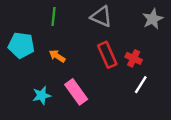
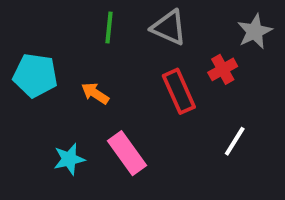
green line: (54, 17) -> (109, 28), moved
red cross: (134, 58) -> (223, 69), moved, turned 35

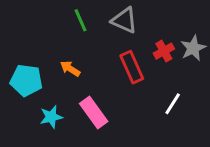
green line: (109, 28) -> (80, 20), turned -30
gray star: (255, 31) -> (193, 48), moved
cyan pentagon: (35, 75) -> (26, 80), moved

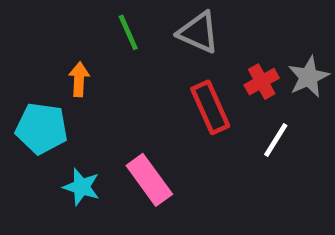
orange arrow: (70, 69) -> (79, 79), moved, turned 60
white line: (173, 104) -> (276, 140), moved
cyan star: (51, 117) -> (81, 187), turned 30

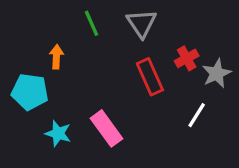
gray triangle: (198, 32) -> (142, 23), turned 32
gray star: (308, 77) -> (217, 73), moved
white line: (276, 140) -> (197, 115), moved

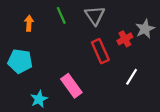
orange arrow: (56, 57) -> (29, 23), moved
gray star: (217, 73) -> (145, 29), moved
cyan star: (58, 133) -> (39, 99), moved, turned 30

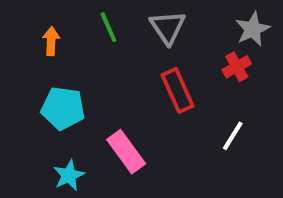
gray star: (145, 29) -> (253, 29), moved
red cross: (125, 39) -> (237, 67), moved
cyan pentagon: (20, 61) -> (63, 108), moved

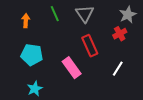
pink rectangle: (126, 152) -> (72, 68), moved

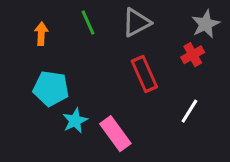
gray triangle: (85, 14) -> (136, 22), turned 36
pink rectangle: (72, 68) -> (115, 134), moved
cyan star: (35, 89) -> (75, 121), moved

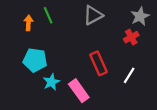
green line: (88, 22) -> (48, 15), moved
red rectangle: (144, 74) -> (98, 63), moved

